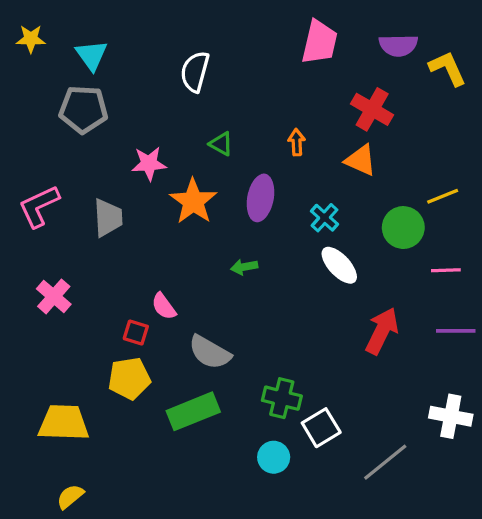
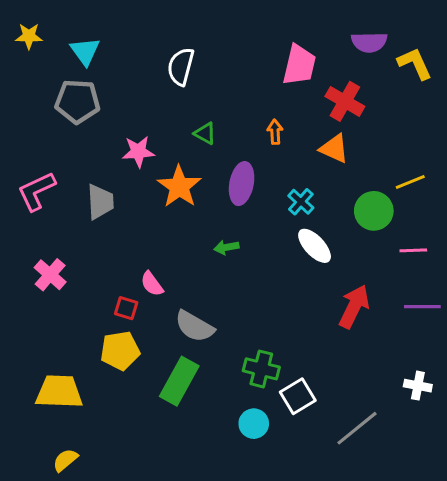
pink trapezoid: (320, 42) -> (299, 65), moved
green rectangle: (193, 411) -> (179, 381), turned -39
white cross: (451, 416) -> (418, 386), size x0.7

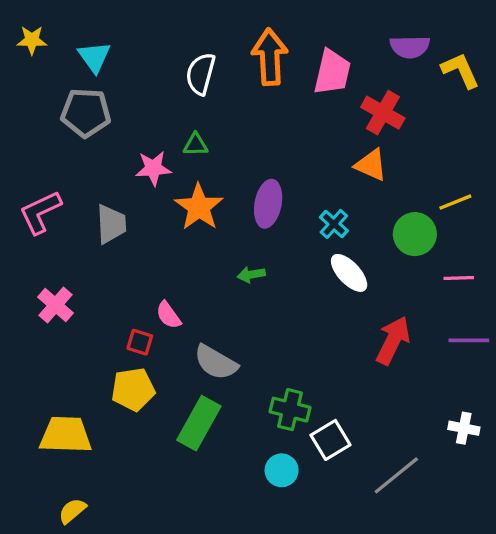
orange arrow: (275, 132) -> (270, 57), moved, size x2.0
green triangle: (205, 133) -> (196, 145), moved, turned -30

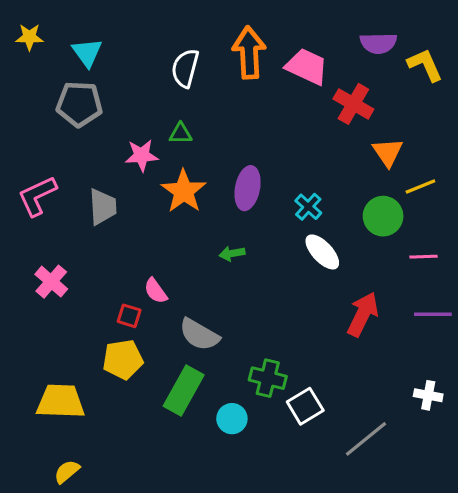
pink trapezoid: (332, 72) -> (307, 67), turned -78
orange triangle: (371, 165) -> (388, 152), moved, turned 32
cyan circle: (282, 470) -> (232, 419), moved

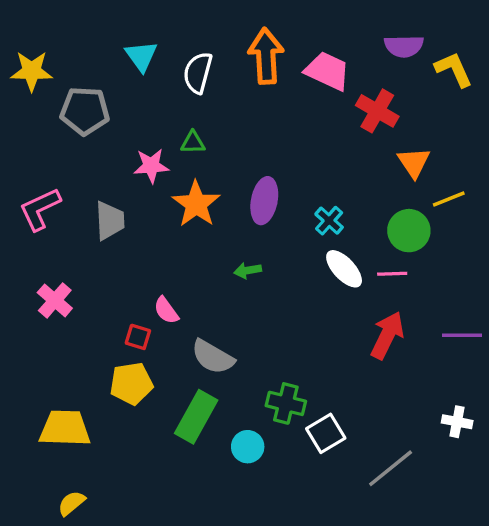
yellow star: (29, 37) -> (32, 71), moved, size x1.4
cyan triangle: (87, 53) -> (141, 56), moved
pink line: (424, 257) -> (392, 274), moved

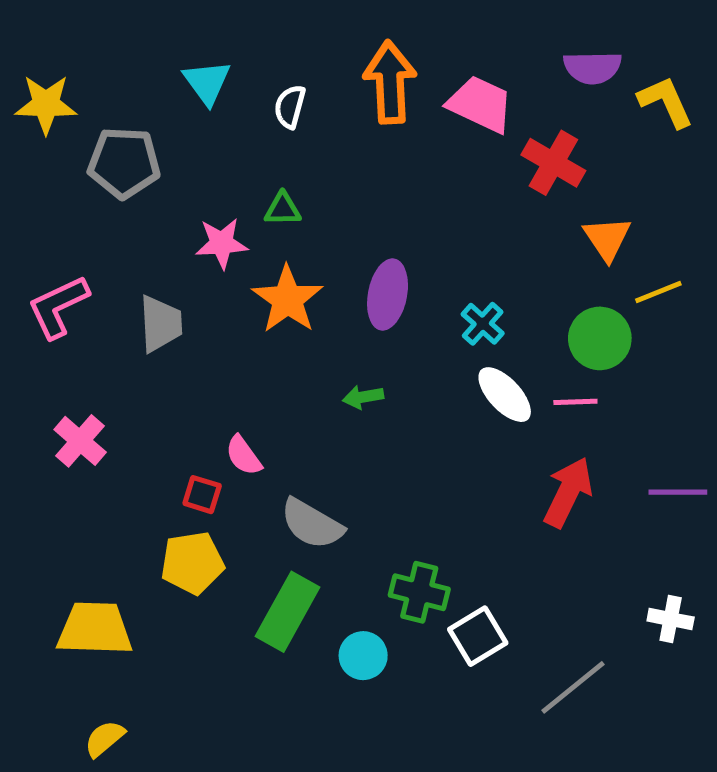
white semicircle: (198, 73) -> (290, 107), size x0.7

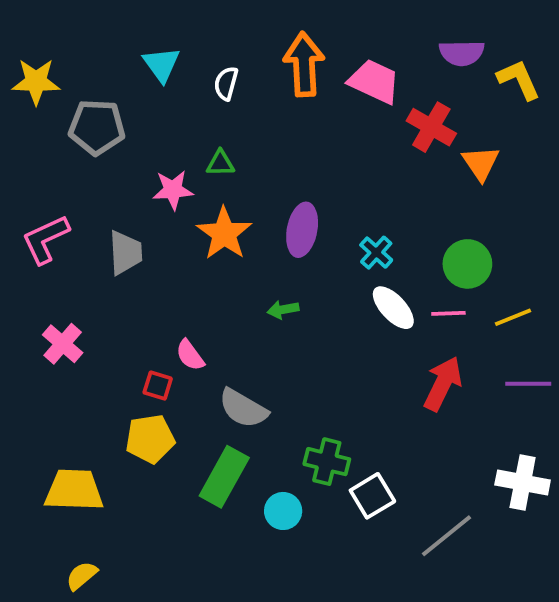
orange triangle: (607, 238) -> (481, 163), moved
yellow line: (658, 292) -> (513, 317), moved
white cross: (671, 619) -> (523, 482), size x1.5

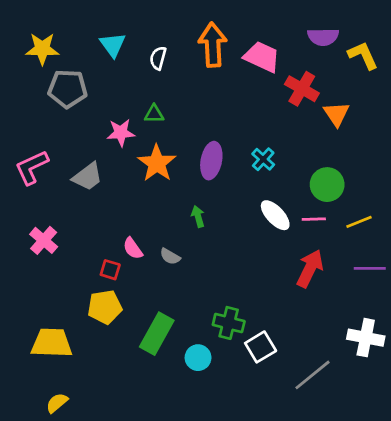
yellow star: (36, 82) -> (42, 49), moved
gray trapezoid: (125, 253) -> (88, 177), turned 56
cyan cross: (376, 253) -> (263, 159), moved
green arrow: (283, 310) -> (198, 216), turned 84
gray semicircle: (243, 408) -> (170, 256), moved, size x0.6

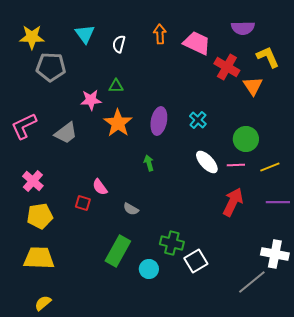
orange arrow: (213, 45) -> (160, 34), size x0.6
yellow L-shape: (363, 55) -> (268, 57), moved
gray semicircle: (170, 256) -> (131, 209), moved
yellow pentagon: (105, 307) -> (40, 216), moved
gray line: (312, 375) -> (252, 282), moved

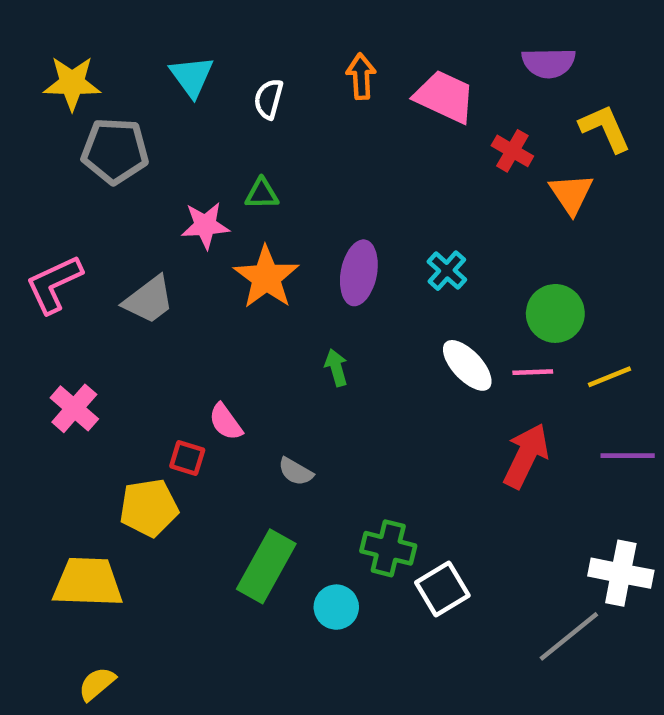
red cross: (227, 67) -> (512, 151), size x0.7
yellow pentagon: (40, 216) -> (149, 508), moved

